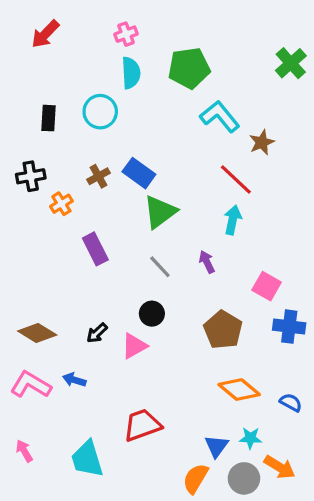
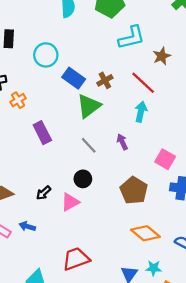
cyan circle: (100, 112) -> (46, 55), moved
cyan L-shape: (220, 116) -> (132, 38), turned 116
brown cross: (99, 176) -> (105, 80), moved

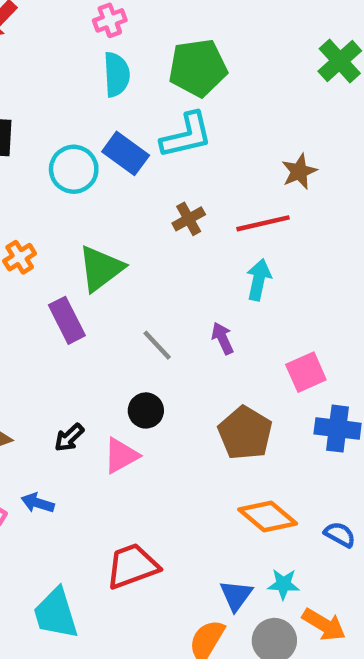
cyan L-shape: (132, 38) -> (186, 135), moved
blue rectangle: (74, 78) -> (126, 153), moved
red line: (143, 83) -> (263, 223), turned -56
green triangle: (89, 106) -> (101, 268), moved
pink square: (165, 159) -> (306, 372), turned 36

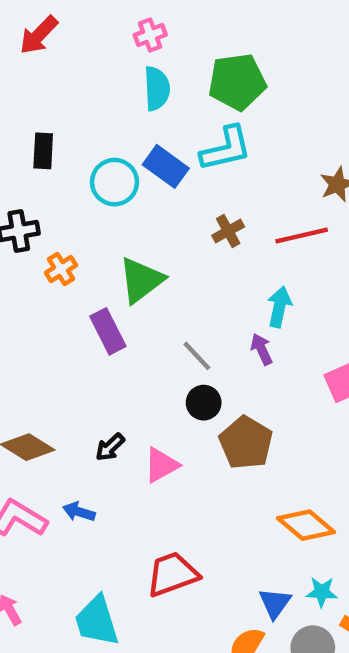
cyan arrow: (259, 280) -> (279, 307), moved
black circle: (146, 410) -> (204, 403), moved
brown pentagon: (245, 433) -> (246, 443), moved

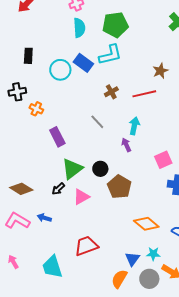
orange cross: (61, 269) -> (36, 109), turned -32
green triangle: (141, 280) -> (72, 169), moved
gray line: (197, 356) -> (97, 122), moved

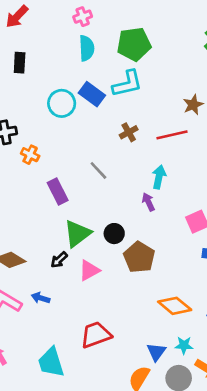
black rectangle: (28, 56) -> (20, 63), moved
gray line: (97, 122) -> (98, 170), moved

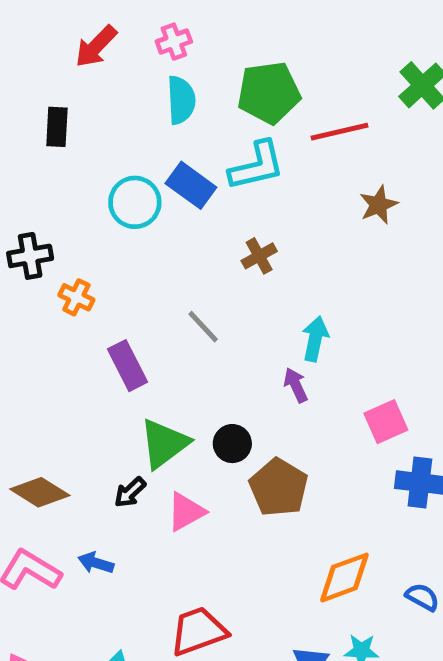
red arrow: (17, 17) -> (96, 46), moved
red line: (172, 135) -> (340, 132), moved
orange diamond: (175, 306) -> (344, 578), turned -60

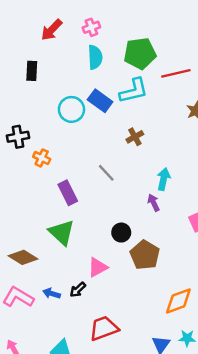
green triangle: (164, 444) -> (62, 233), moved, turned -40
black arrow: (130, 492) -> (78, 290), moved

